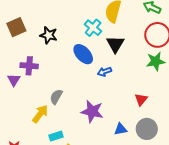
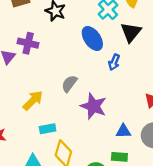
blue arrow: (104, 72) -> (114, 62), turned -56
gray semicircle: (56, 97) -> (69, 84), moved

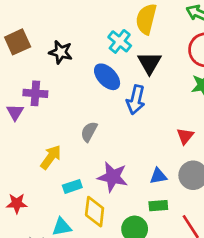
blue arrow: (114, 62) -> (136, 100), size x1.5
purple star: (93, 106) -> (113, 177), moved

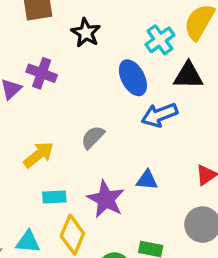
black triangle: (150, 63) -> (188, 76), turned 45
blue arrow: (136, 100) -> (159, 115), turned 40
blue triangle: (158, 176) -> (147, 180), moved

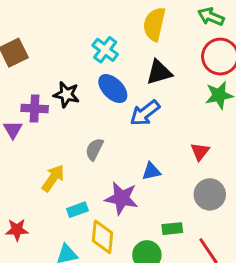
black star: (86, 33) -> (66, 94), moved
cyan cross: (160, 40) -> (105, 50), moved

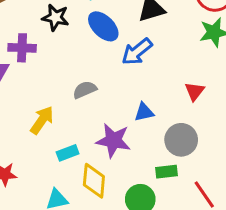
black star: (66, 94) -> (55, 17), moved
gray semicircle: (94, 149) -> (85, 90), turned 40
gray circle: (210, 194) -> (181, 140), moved

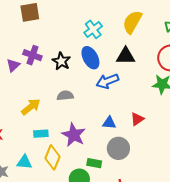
black star: (55, 17) -> (61, 61), moved
blue triangle: (144, 112) -> (109, 123), moved
green rectangle: (166, 172) -> (94, 163), moved

